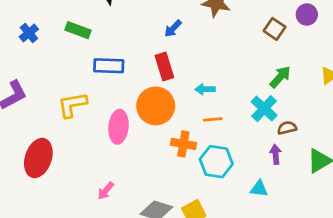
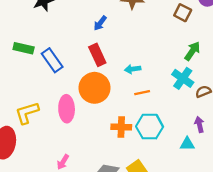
green rectangle: (78, 30) -> (24, 48), moved
blue rectangle: (109, 66) -> (52, 60), turned 60
yellow L-shape: (72, 105) -> (27, 113), moved
orange cross: (183, 144) -> (121, 127), moved
purple arrow: (276, 154) -> (199, 125), moved

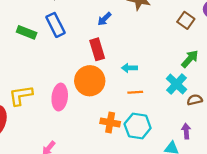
blue rectangle: (52, 60) -> (56, 25), moved

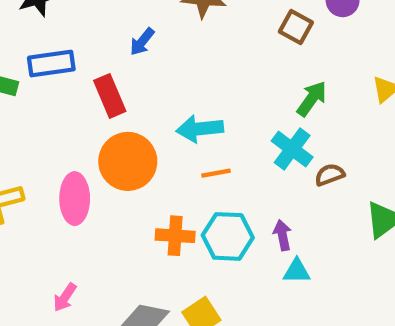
blue rectangle: (56, 25) -> (51, 64), turned -65
red rectangle: (97, 49) -> (110, 96), moved
cyan arrow: (129, 68) -> (200, 129), size x1.5
purple arrow: (186, 131) -> (282, 235), moved

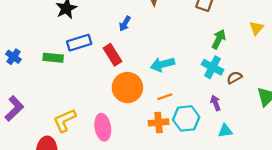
orange line: (216, 173) -> (165, 97), moved
pink ellipse: (75, 199) -> (103, 127), moved
purple arrow: (282, 235) -> (215, 103), moved

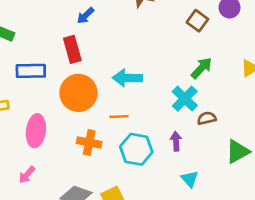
blue arrow: (125, 24) -> (85, 16), moved
blue rectangle: (79, 43) -> (31, 71), moved
orange cross: (159, 122) -> (89, 143), moved
cyan triangle: (225, 131) -> (190, 179), moved, turned 40

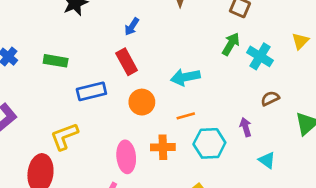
green arrow: (202, 68) -> (231, 44), moved
orange circle: (78, 93) -> (142, 102), size x0.7
cyan cross: (185, 99) -> (260, 56), moved
pink ellipse: (36, 131) -> (126, 157), moved

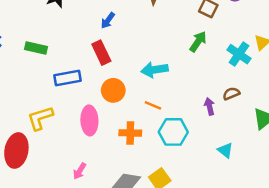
cyan cross: (260, 56) -> (239, 54), moved
orange line: (186, 116) -> (153, 105), turned 35
purple arrow: (246, 127) -> (209, 106), moved
pink ellipse: (126, 157) -> (89, 120), moved

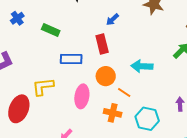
orange line: (153, 105) -> (124, 93), moved

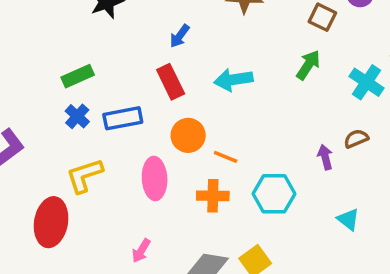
blue cross: (17, 18) -> (77, 116), moved
green rectangle: (51, 30) -> (78, 76), turned -36
cyan arrow: (142, 66) -> (233, 80), moved

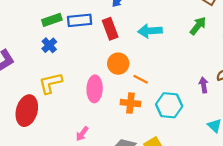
blue rectangle: (123, 118) -> (80, 20), moved

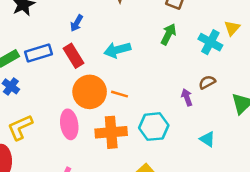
orange circle: (118, 64) -> (90, 92), size x1.4
orange line: (141, 79) -> (120, 94), moved
orange cross: (130, 103) -> (111, 132), size x1.4

